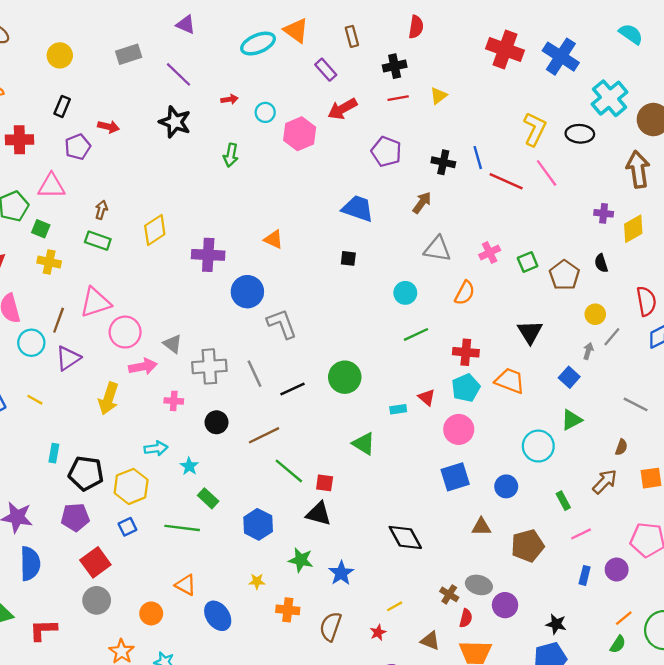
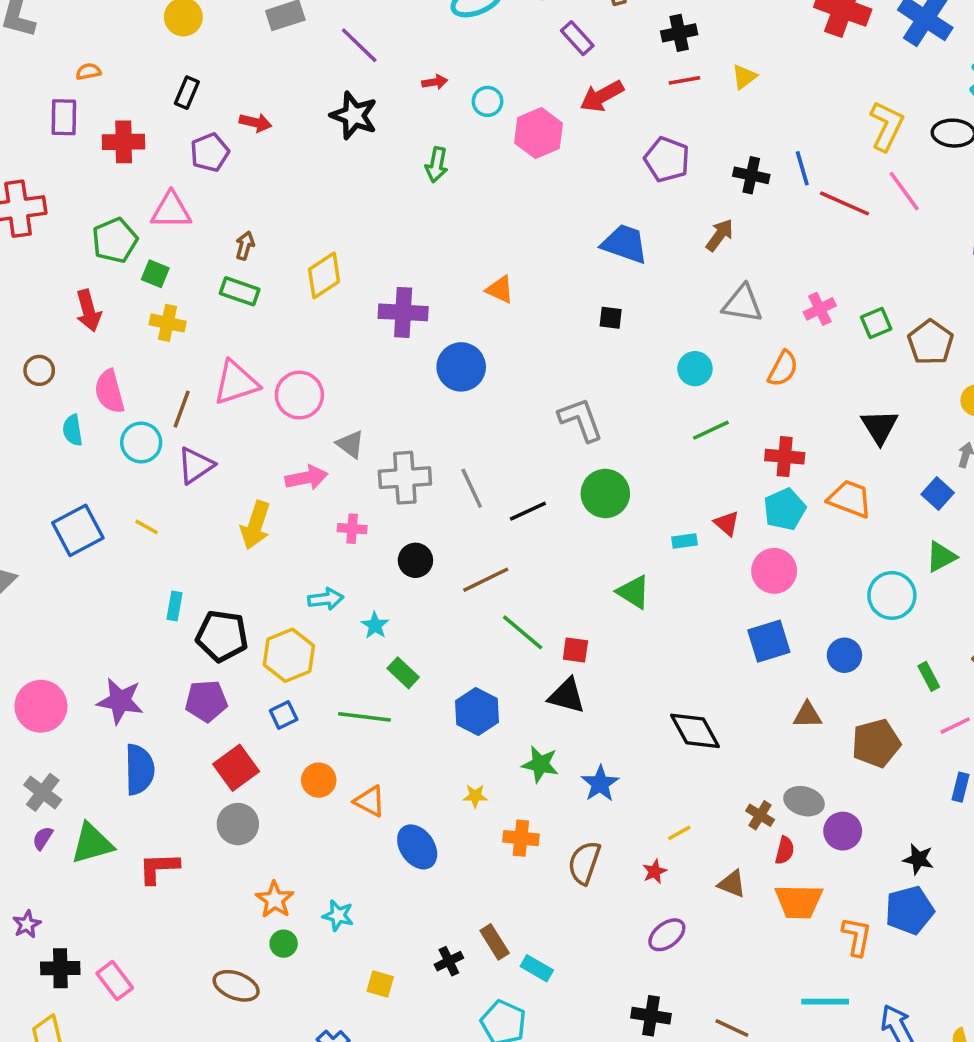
gray L-shape: (282, 324) -> (581, 420), moved
pink circle: (125, 332) -> (299, 395), moved
orange circle: (151, 613) -> (319, 780), moved

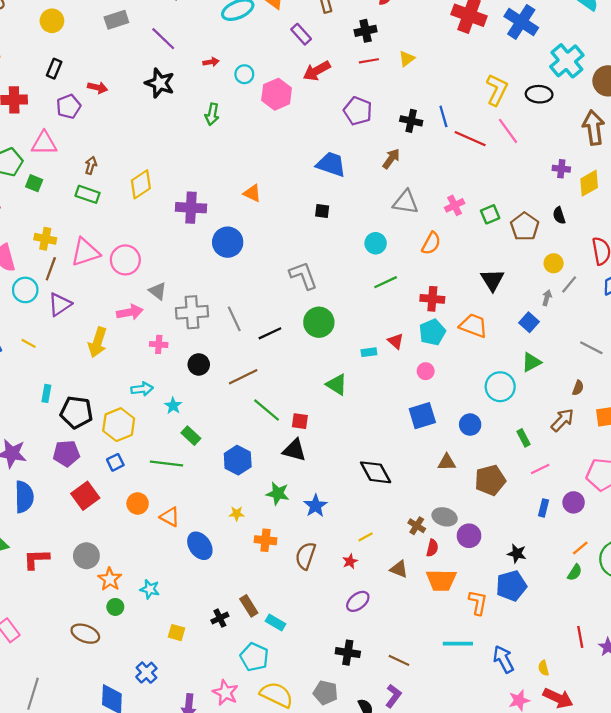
yellow cross: (168, 323) -> (45, 239), moved
pink circle: (774, 571) -> (426, 371), size x0.6
gray circle: (238, 824) -> (86, 556), moved

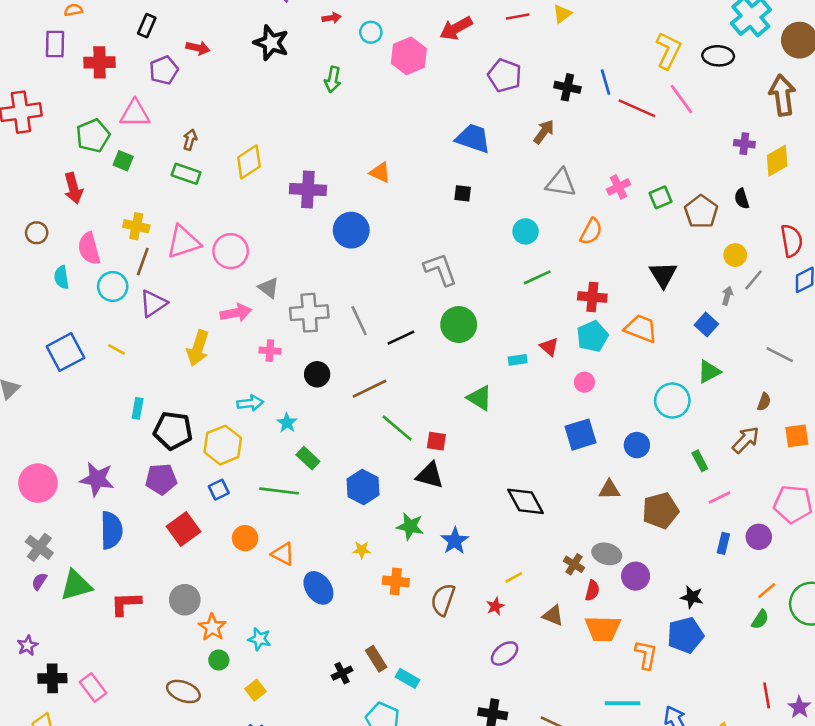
yellow square: (176, 633) -> (256, 690), moved, turned 36

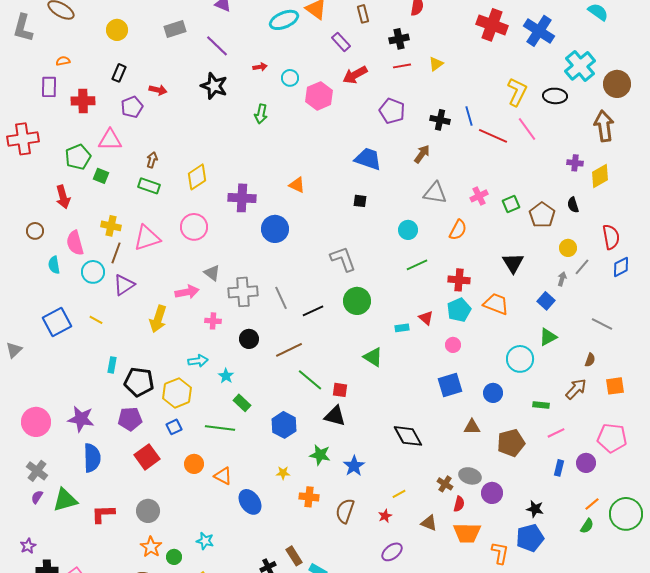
pink circle: (231, 251) -> (194, 227), moved
green rectangle: (700, 461) -> (541, 405), turned -56
orange star: (212, 627) -> (151, 547), moved

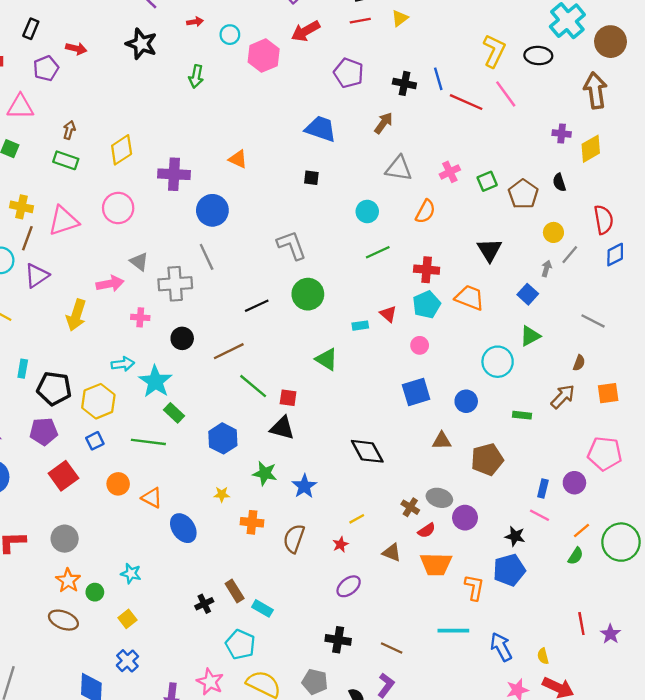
gray line: (281, 298) -> (207, 257), moved
cyan star: (226, 376) -> (155, 381), size x1.8
pink line: (556, 433) -> (539, 515), moved, turned 54
red semicircle: (459, 504) -> (427, 530), turned 42

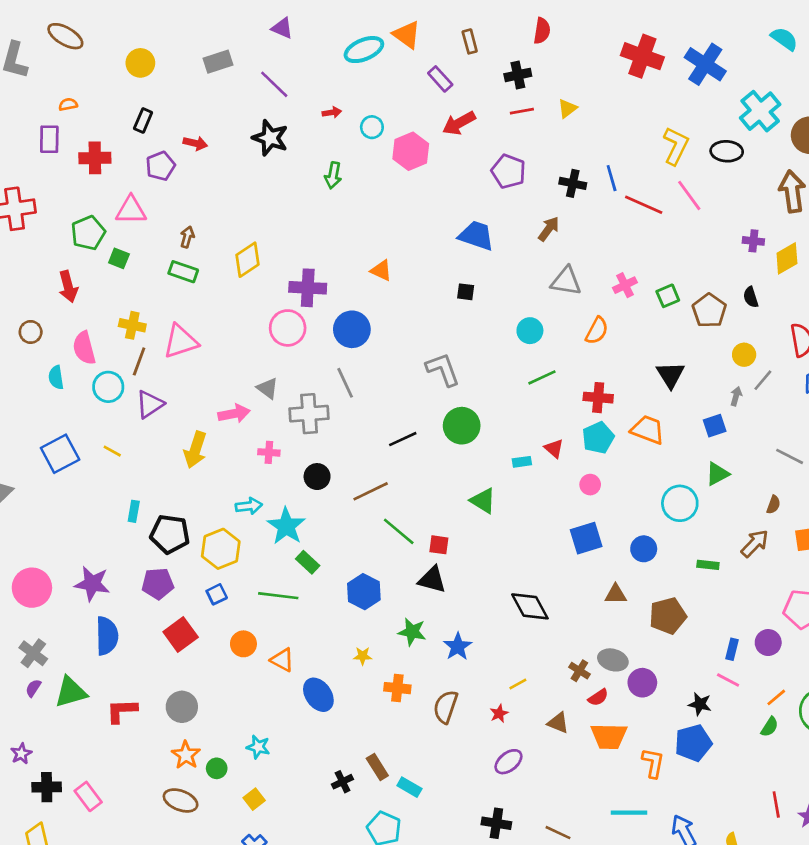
pink circle: (118, 208) -> (288, 328), moved
blue square: (528, 294) -> (715, 426), turned 30

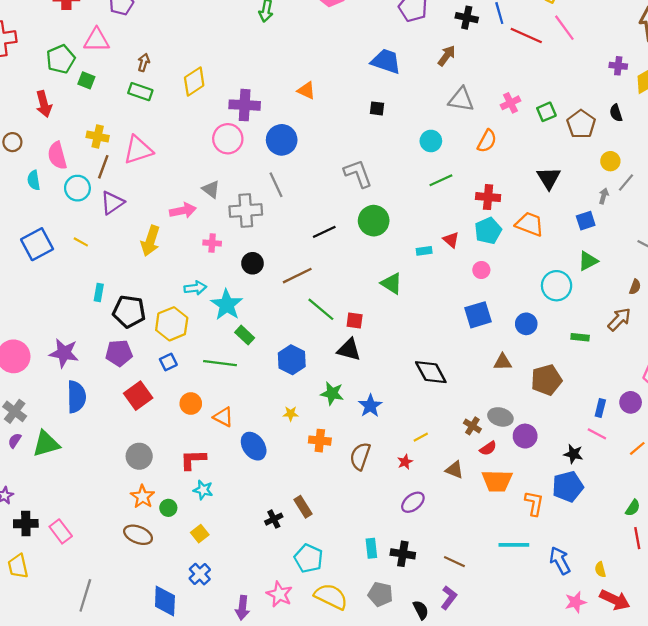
red L-shape: (122, 711) -> (193, 460), moved
green semicircle: (770, 727) -> (633, 508), moved
cyan rectangle: (409, 787) -> (371, 548), moved, turned 54

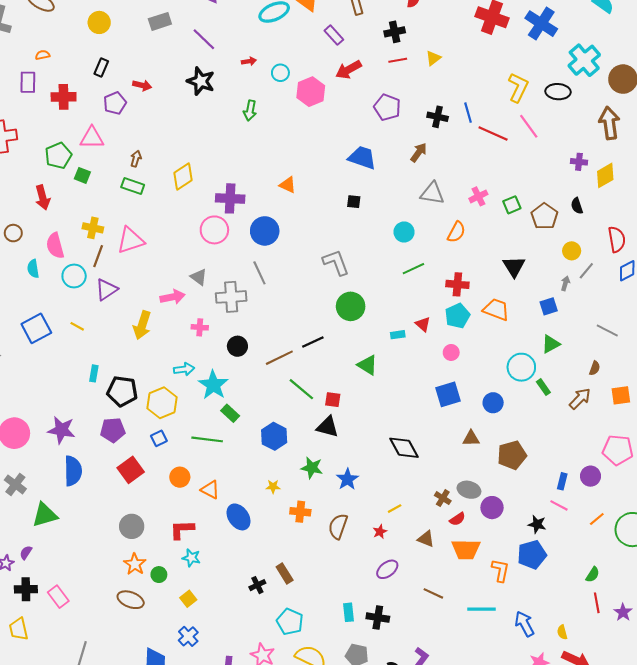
black line: (324, 232) -> (313, 342), moved
green rectangle: (580, 337) -> (543, 387), moved, turned 49
purple semicircle: (15, 441) -> (26, 553), moved
brown line: (454, 562) -> (433, 593), moved

